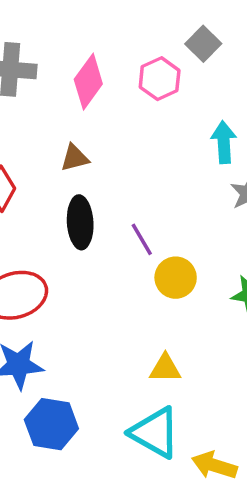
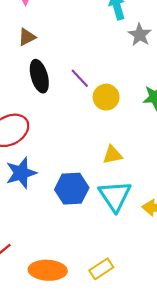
blue hexagon: (51, 424) -> (72, 189), moved
cyan triangle: (155, 433) -> (115, 196), turned 39

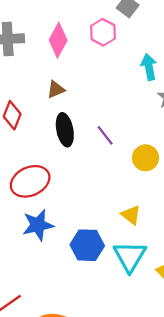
yellow circle: (106, 97) -> (146, 158), moved
yellow triangle: (112, 155) -> (131, 215), turned 45

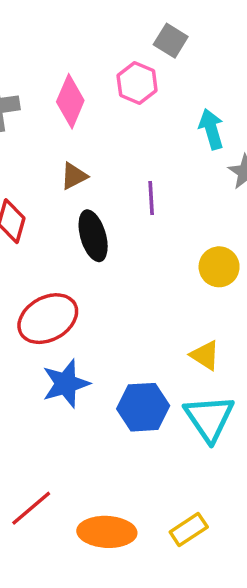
purple line: (105, 135) -> (151, 198), moved, turned 40

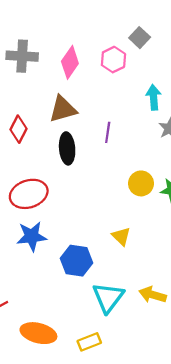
brown triangle: (74, 176) -> (63, 109), size x1.6
cyan triangle: (209, 418) -> (108, 298), moved

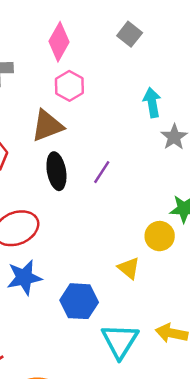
pink hexagon: (113, 60) -> (69, 86), moved
pink diamond: (70, 62) -> (59, 42), moved
purple line: (108, 132) -> (102, 172), moved, turned 30
yellow circle: (141, 183) -> (160, 236), moved

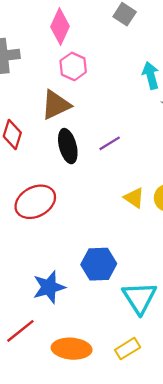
purple line: (102, 172) -> (110, 143), turned 30
yellow triangle: (129, 268) -> (134, 198), moved
blue star: (24, 277) -> (49, 287), moved

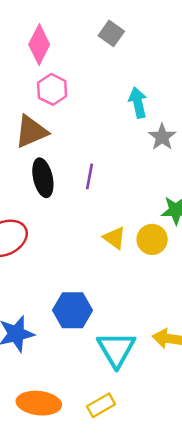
purple line: (110, 143) -> (89, 176), turned -50

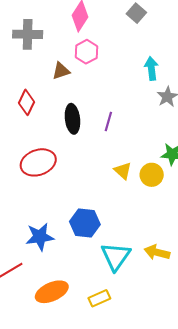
brown triangle: (31, 131) -> (61, 71), moved, size x0.7
orange ellipse: (39, 403) -> (52, 292), turned -36

